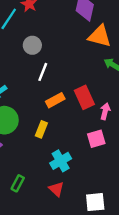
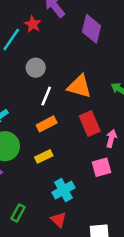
orange triangle: (100, 36) -> (79, 86), moved
orange rectangle: (55, 100) -> (47, 124), moved
yellow rectangle: (41, 129) -> (44, 156), turned 42

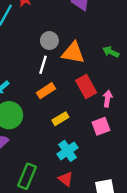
gray circle: (36, 68) -> (49, 41), moved
yellow rectangle: (44, 156) -> (60, 119), moved
green rectangle: (18, 213) -> (27, 176), size x1.5

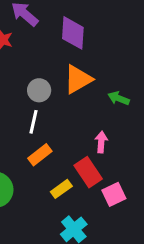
orange triangle: (73, 53) -> (78, 79), moved, turned -35
red rectangle: (86, 87) -> (88, 172), moved
pink arrow: (108, 99) -> (101, 142), moved

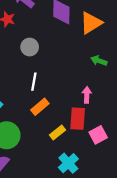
orange triangle: (78, 79) -> (91, 23), moved
gray circle: (39, 90) -> (30, 47), moved
red rectangle: (88, 172) -> (78, 119), turned 40

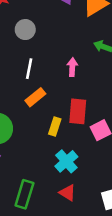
pink arrow: (87, 95) -> (72, 67), moved
yellow rectangle: (57, 132) -> (55, 127), turned -35

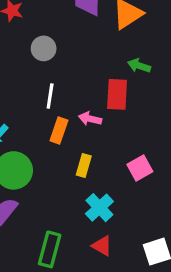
pink arrow: (72, 67) -> (90, 119), moved, turned -78
orange rectangle: (35, 97) -> (59, 130), turned -30
red rectangle: (78, 111) -> (117, 94), moved

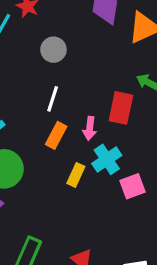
pink arrow: (90, 119) -> (90, 128), turned -105
cyan cross: (99, 208) -> (107, 159), moved

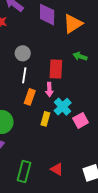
gray circle: (53, 50) -> (23, 53), moved
red rectangle: (121, 108) -> (56, 69), moved

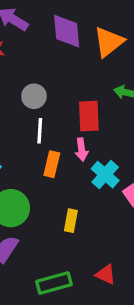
yellow rectangle: (45, 119) -> (71, 221), moved
green rectangle: (24, 172) -> (54, 283), turned 65

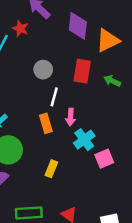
red rectangle: (89, 116) -> (82, 71), moved
white line: (40, 131) -> (54, 97), moved
orange rectangle: (52, 164) -> (46, 123), turned -42

